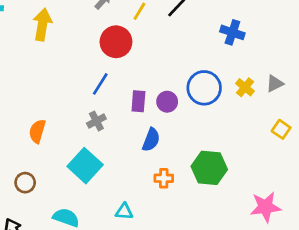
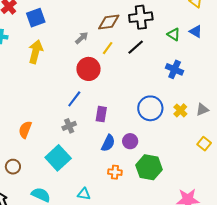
purple circle: (167, 102) -> (130, 141), moved

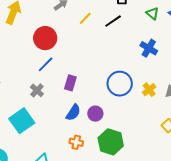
red circle: (88, 69) -> (45, 38), moved
gray cross: (69, 126) -> (37, 90), turned -32

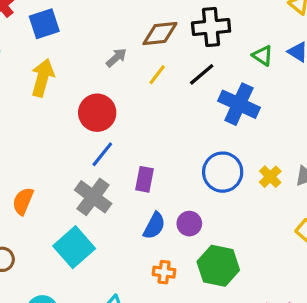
blue cross: (149, 48) -> (239, 104), moved, size x1.4
gray cross: (37, 90) -> (93, 197), size x1.6

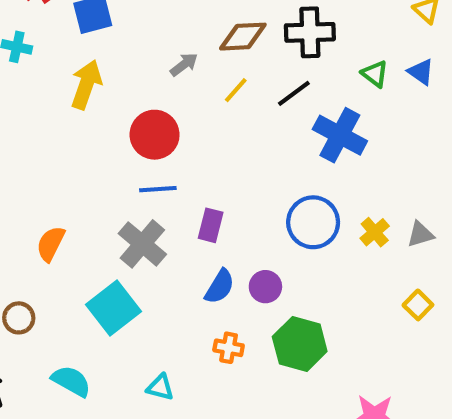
blue line: (102, 154) -> (158, 189), turned 44

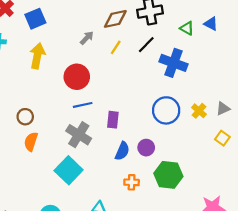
yellow square: (418, 305) -> (222, 138), moved
brown circle: (19, 318) -> (25, 117), moved

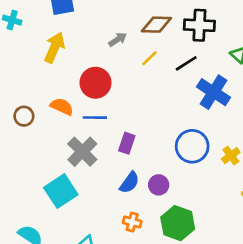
orange semicircle: (31, 142) -> (62, 107), moved, turned 84

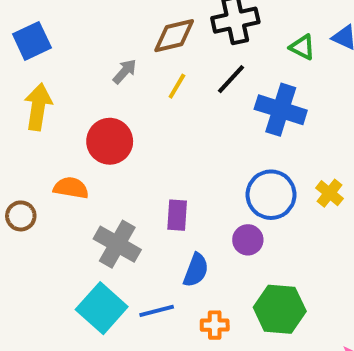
blue line: (95, 118) -> (157, 311), moved
purple circle: (159, 185) -> (248, 240), moved

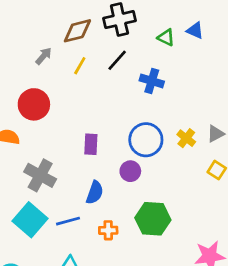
blue cross: (281, 110) -> (152, 81), size x0.7
purple rectangle: (177, 215) -> (91, 144), moved

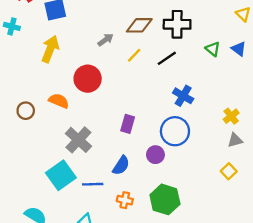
blue cross: (152, 81) -> (183, 96), moved
yellow cross: (186, 138) -> (231, 116), moved

